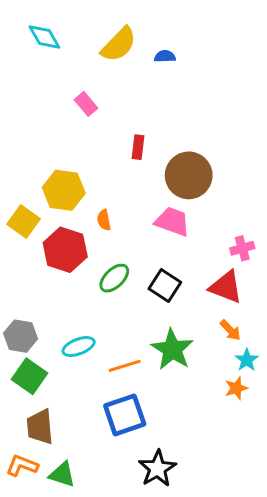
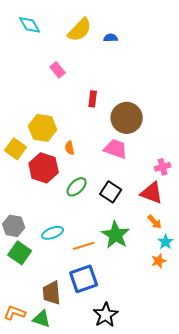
brown trapezoid: (40, 427) -> (52, 293), moved

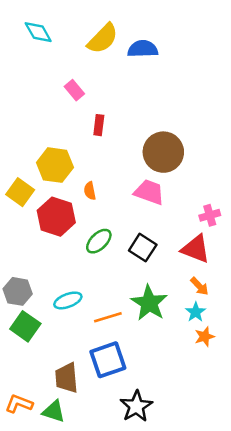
blue semicircle: (111, 38) -> (143, 49), size x1.6
red rectangle: (93, 99) -> (99, 125), moved
cyan star: (166, 242) -> (196, 312), moved

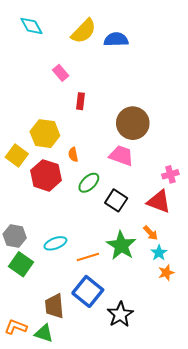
green ellipse: (99, 241) -> (89, 183), moved
orange arrow: (199, 286) -> (151, 233), moved
blue square: (108, 360) -> (88, 291), turned -32
black star: (136, 406) -> (120, 314), moved

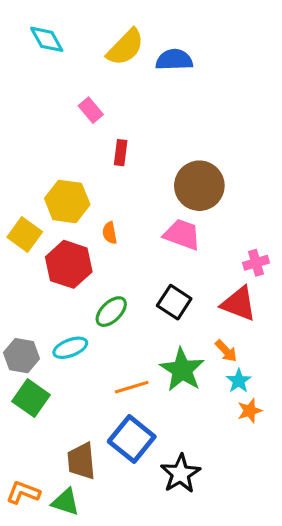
green ellipse: (89, 183) -> (111, 312), moved
cyan ellipse: (55, 243) -> (70, 348), moved

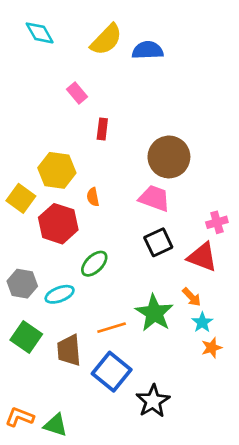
black square: (174, 302) -> (158, 242), moved, turned 32
gray hexagon: (22, 356) -> (22, 284), moved
brown trapezoid: (81, 461) -> (69, 350), moved

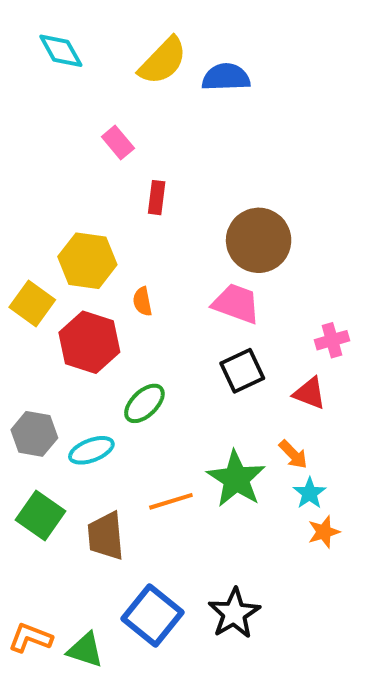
red triangle: (202, 257) -> (310, 393), size x0.7
blue square: (112, 372) -> (153, 615), moved

